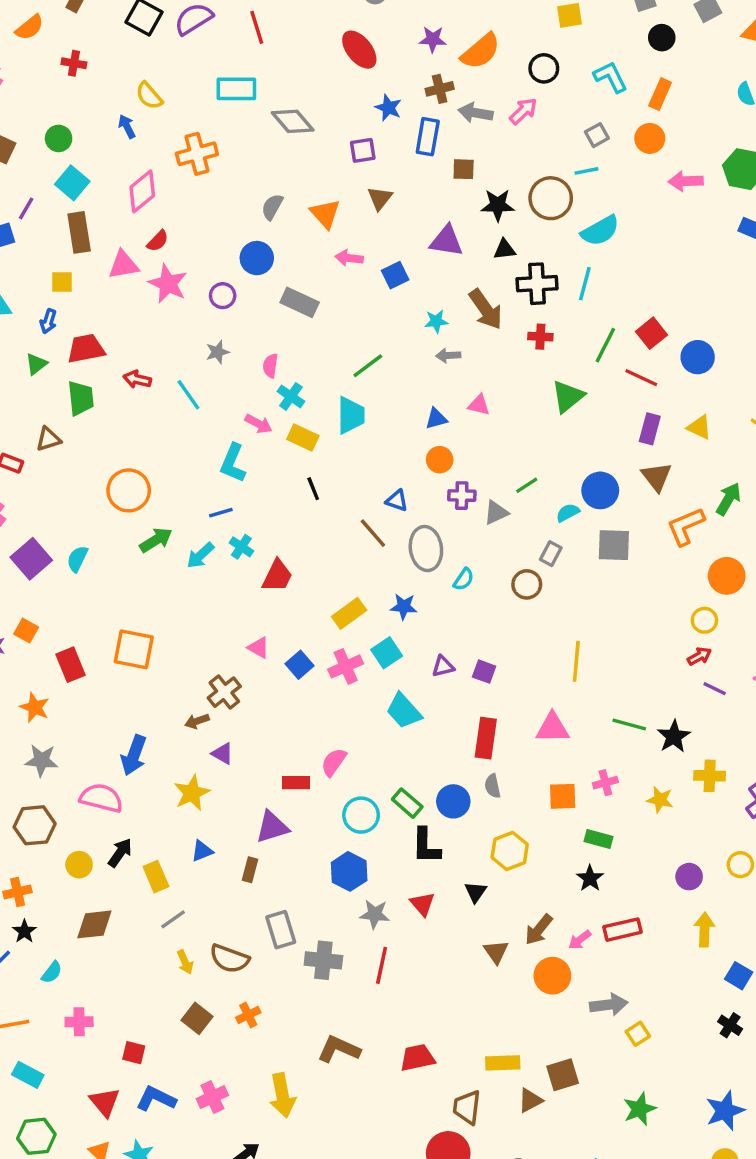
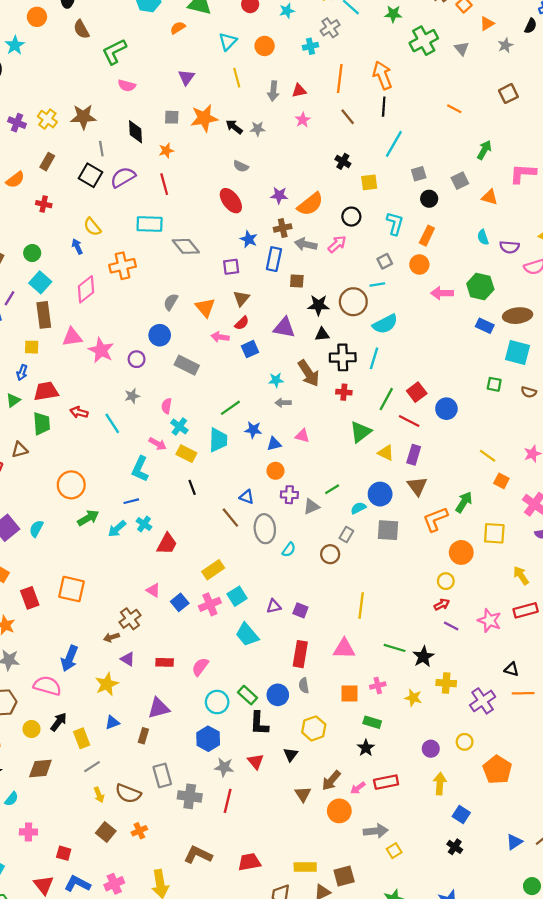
cyan L-shape: (610, 77) -> (395, 223), turned 40
red semicircle: (158, 241) -> (242, 323), moved
yellow triangle: (699, 427) -> (386, 453), moved
blue star: (404, 607) -> (253, 430), moved
red rectangle: (296, 783) -> (165, 662), moved

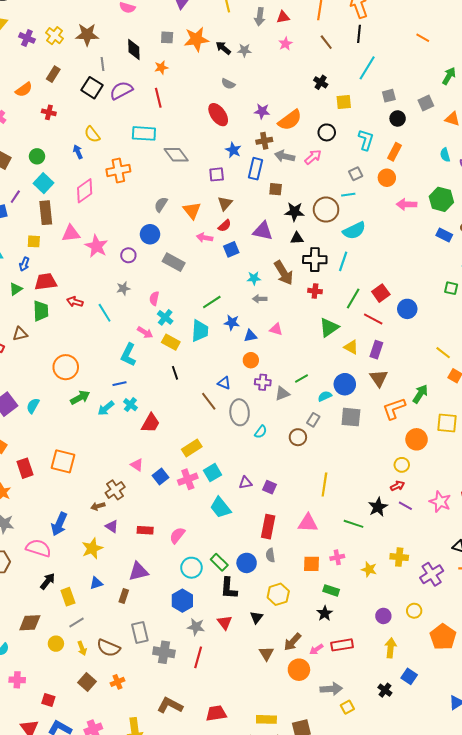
black star: (423, 657) -> (378, 507), moved
yellow circle: (32, 729) -> (56, 644), moved
black cross: (455, 847) -> (385, 690), moved

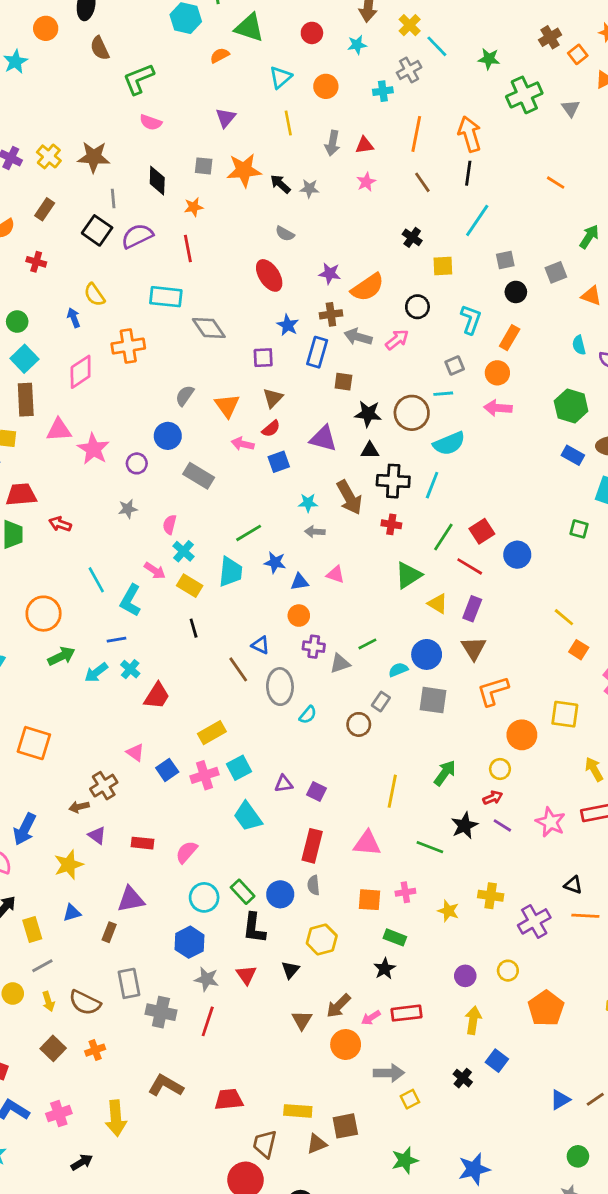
pink arrow: (407, 204) -> (498, 408), moved
cyan line: (105, 313) -> (96, 580), moved
green arrow: (420, 394) -> (445, 773), moved

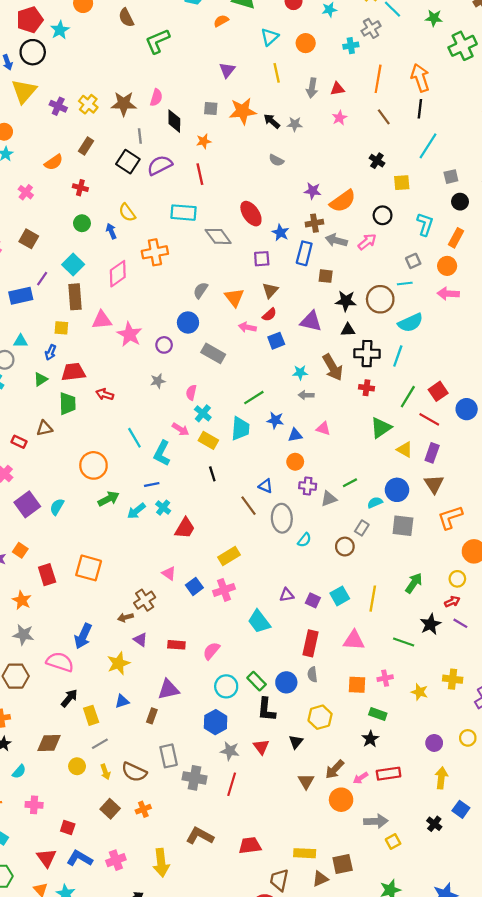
pink semicircle: (151, 122) -> (156, 98), moved, turned -91
red ellipse: (269, 275) -> (251, 214), moved
green circle: (17, 322) -> (82, 223), moved
cyan square: (239, 768) -> (340, 596), moved

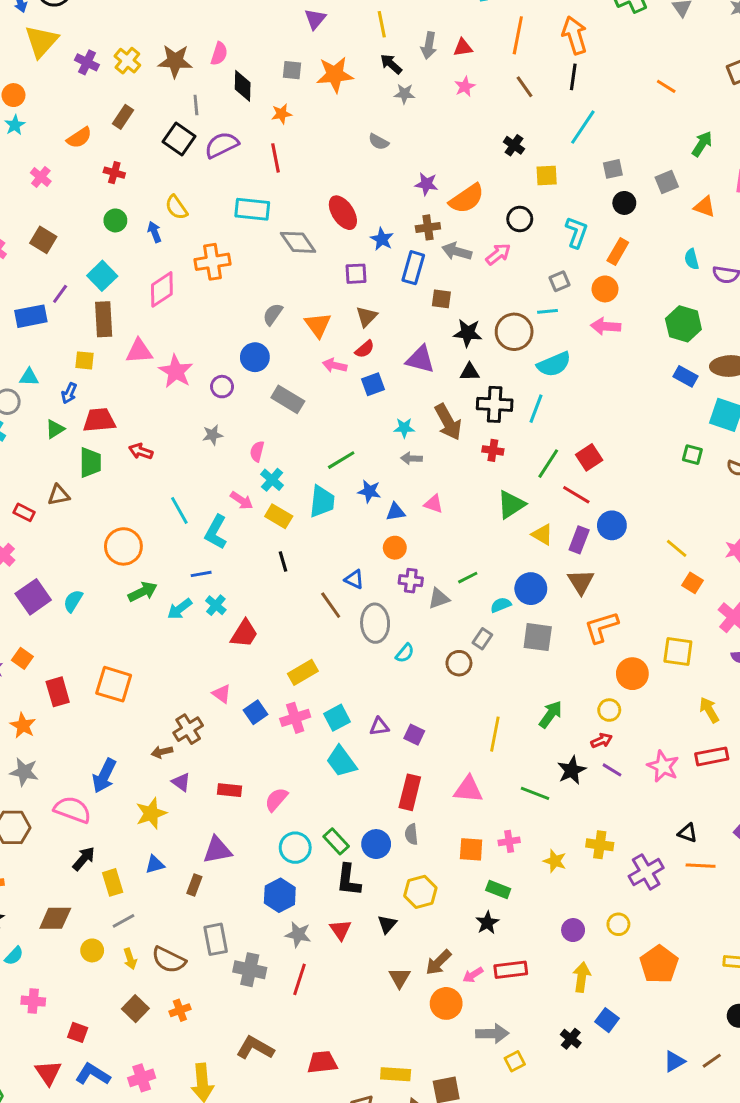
black arrow: (272, 121) -> (391, 64), moved
blue circle: (467, 409) -> (612, 525), moved
cyan square: (340, 596) -> (337, 718), moved

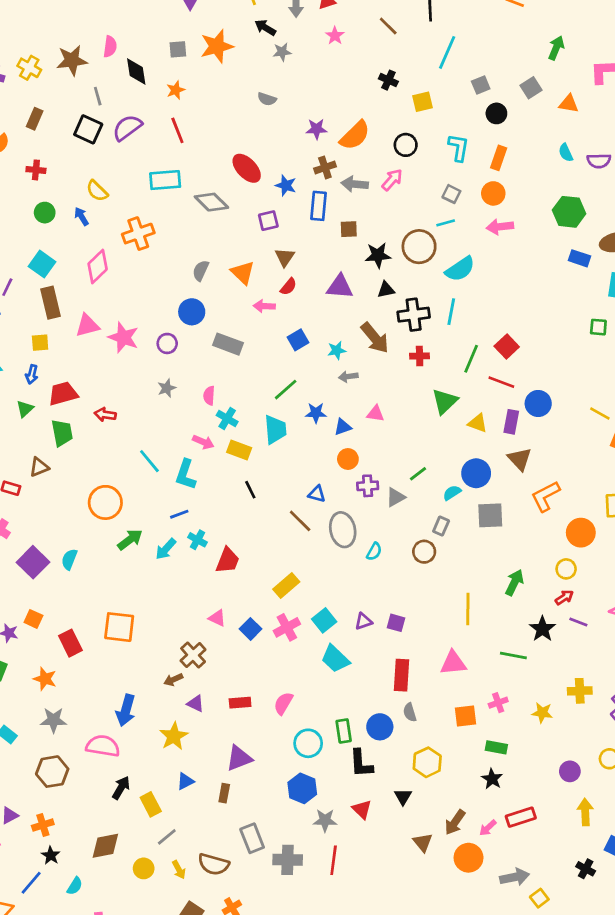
gray square: (560, 281) -> (451, 194), turned -30
blue square: (373, 384) -> (298, 340), moved
green rectangle: (336, 841) -> (344, 731), turned 45

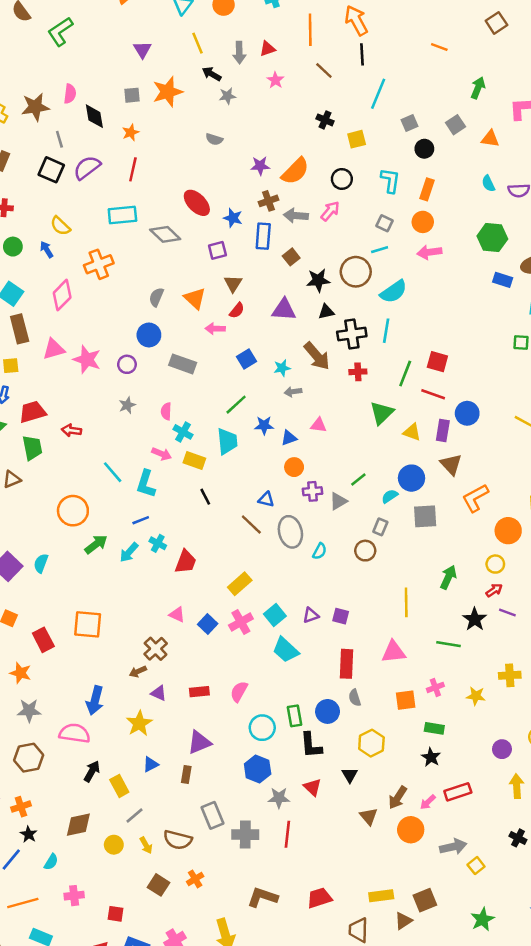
red line: (177, 130) -> (133, 169), turned 35
brown square: (349, 229) -> (291, 257), turned -35
red square: (507, 346) -> (437, 362), turned -30

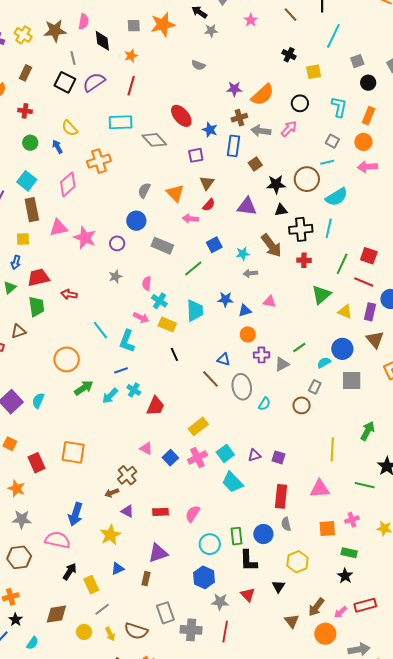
green line: (236, 405) -> (193, 269), moved

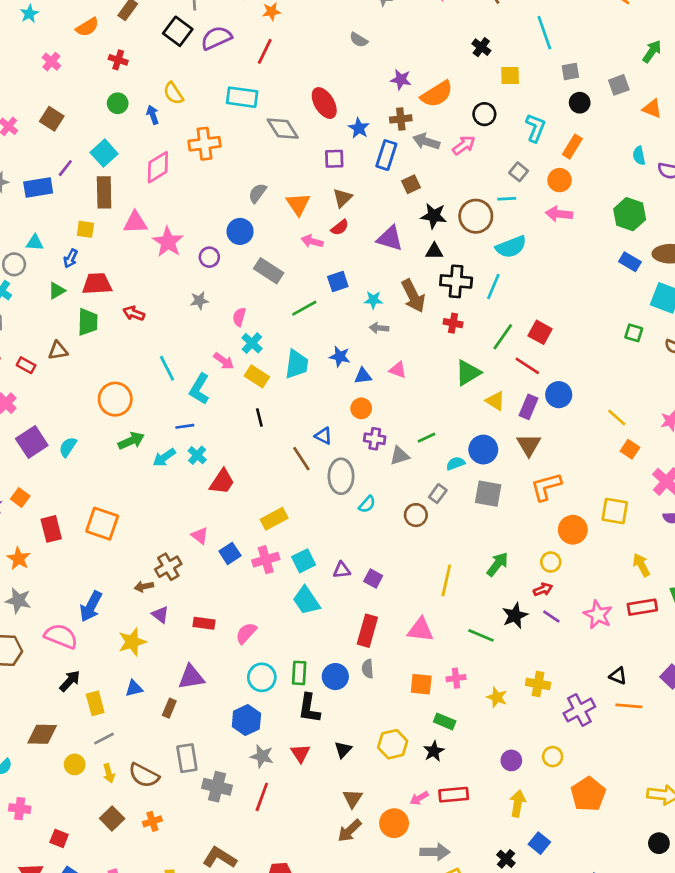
cyan line: (333, 36) -> (544, 33), turned -55
yellow hexagon: (298, 562) -> (393, 744), moved
brown arrow: (316, 607) -> (350, 831), moved

